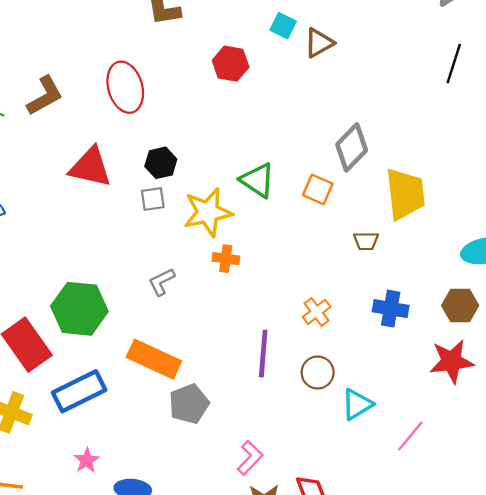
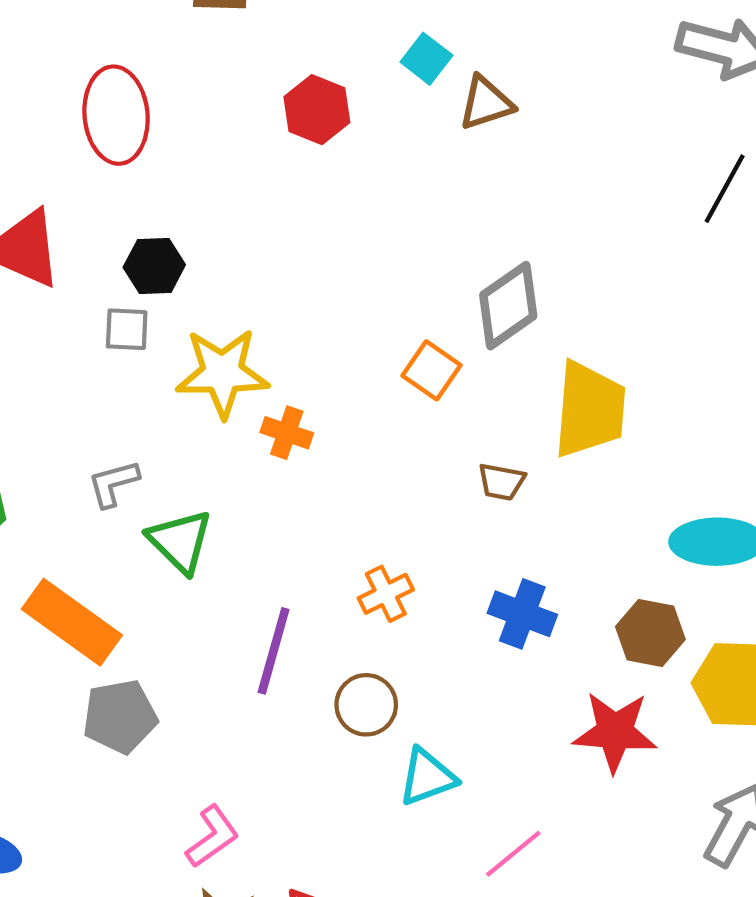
green triangle: (257, 180) -> (180, 541), moved
orange cross: (226, 259) -> (287, 433), moved

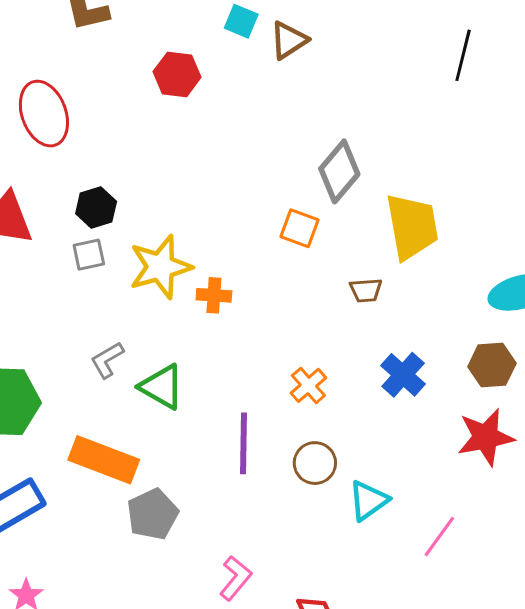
blue cross: (522, 614) -> (403, 375), turned 36

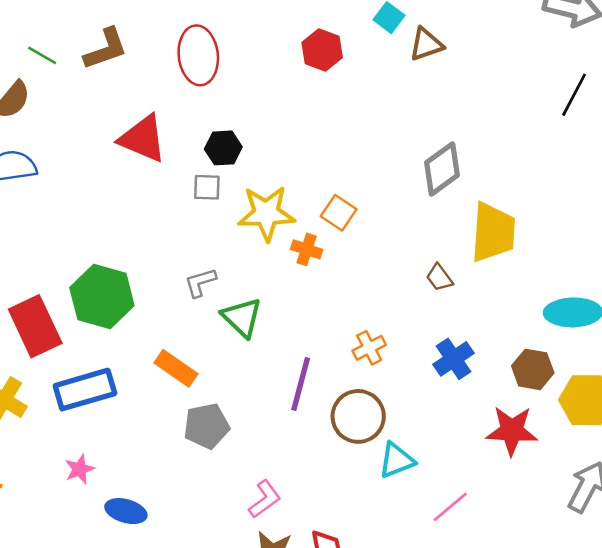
orange square: (300, 228) -> (339, 213), moved
brown trapezoid: (366, 290) -> (439, 278), turned 44
orange rectangle: (104, 460) -> (176, 368), size x0.7
brown circle: (315, 463) -> (358, 416), size x1.4

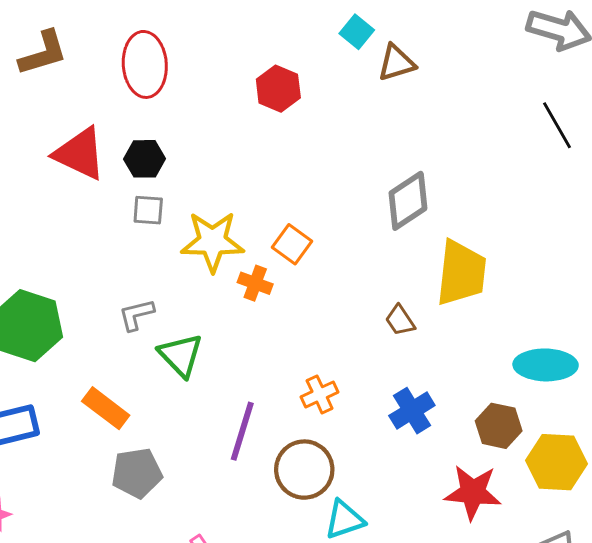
red hexagon: (322, 50) -> (278, 89), moved
black line: (574, 95) -> (557, 125), turned -60
black hexagon: (223, 148) -> (144, 159), moved

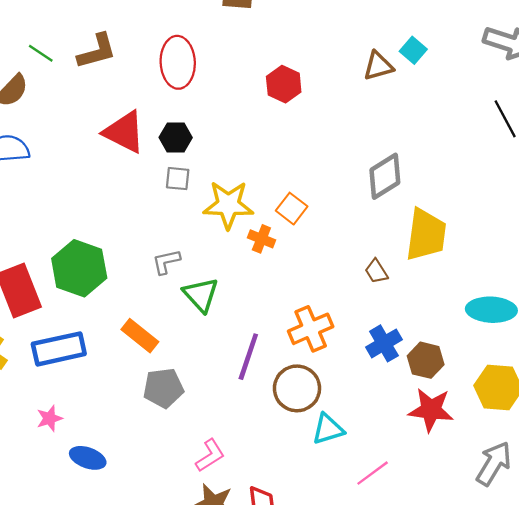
cyan square: (357, 32) -> (413, 50), moved
orange cross: (320, 394) -> (311, 329), size x1.5
brown hexagon: (499, 426) -> (426, 360), moved

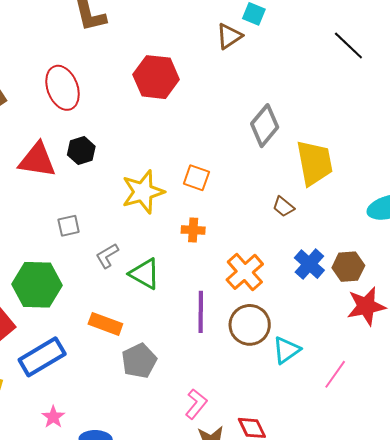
red hexagon: (284, 84) -> (156, 77), size x1.4
gray square: (178, 179) -> (69, 226), moved
orange cross: (261, 239) -> (193, 230), moved

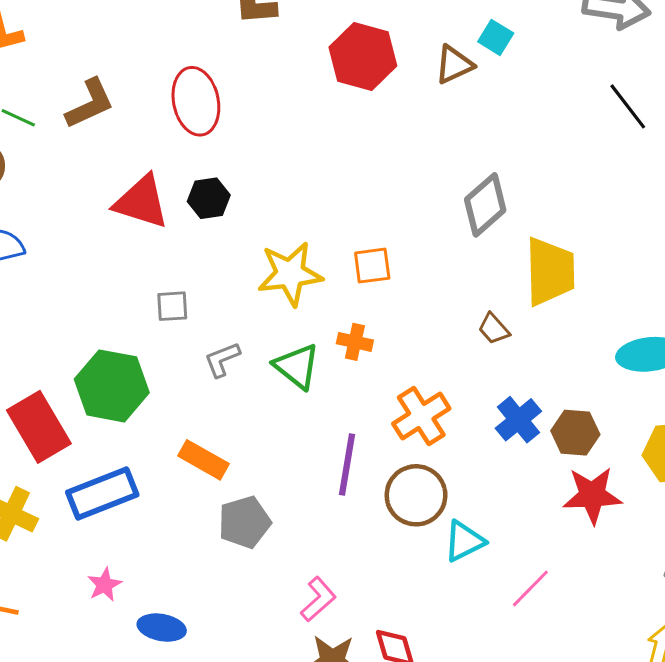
red hexagon: (156, 77) -> (363, 56), moved
orange square: (196, 178) -> (372, 266), turned -36
green triangle: (145, 274) -> (297, 366), moved

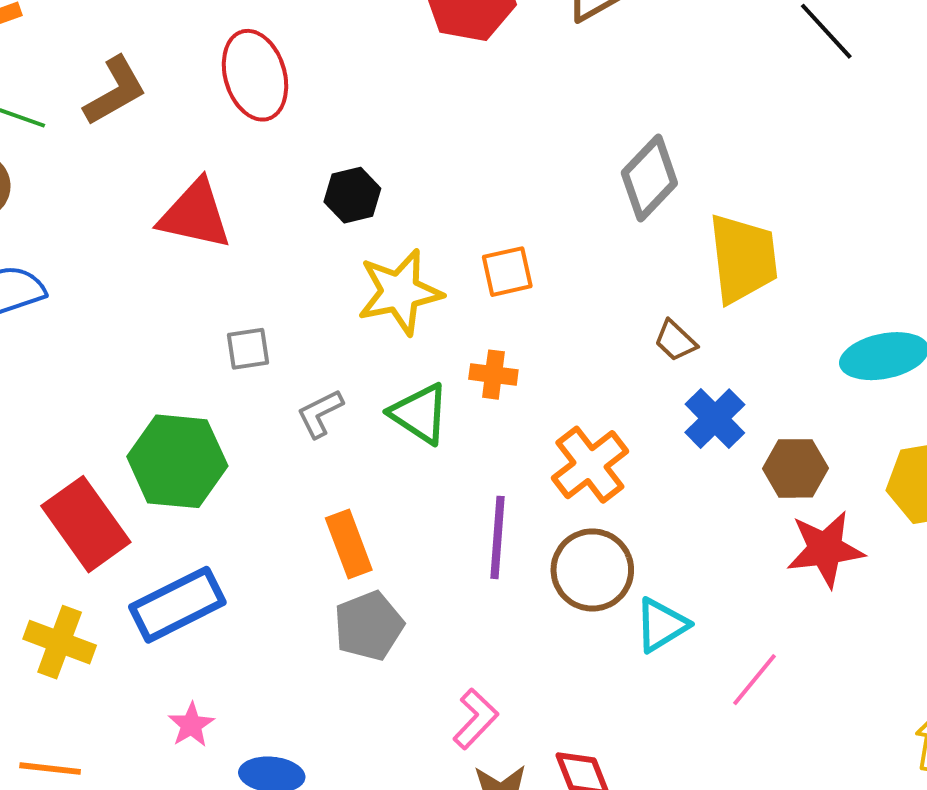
black hexagon: (209, 198) -> (352, 195), moved
blue cross: (518, 420) -> (715, 419), moved
orange rectangle: (204, 460) -> (349, 544), moved, turned 45

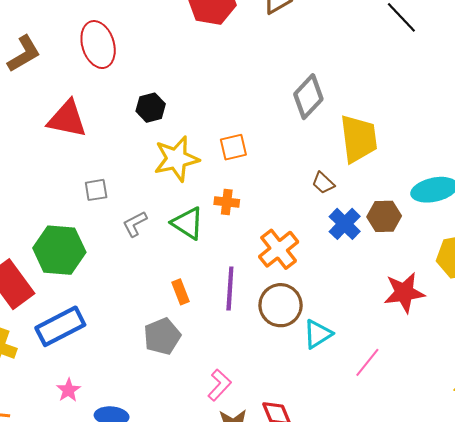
brown hexagon: (795, 468) -> (384, 216), moved
orange rectangle: (349, 544) -> (180, 292), moved, size x0.7

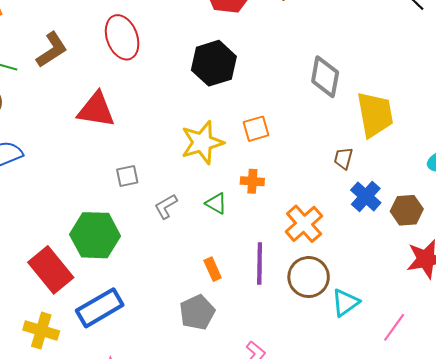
gray diamond: (308, 97) -> (325, 77), turned -30
black hexagon: (151, 108) -> (214, 63), moved, size x1.6
brown trapezoid: (323, 183) -> (343, 158), turned 65
brown hexagon: (384, 216) -> (407, 210), moved
green triangle: (188, 223) -> (216, 203), size x0.7

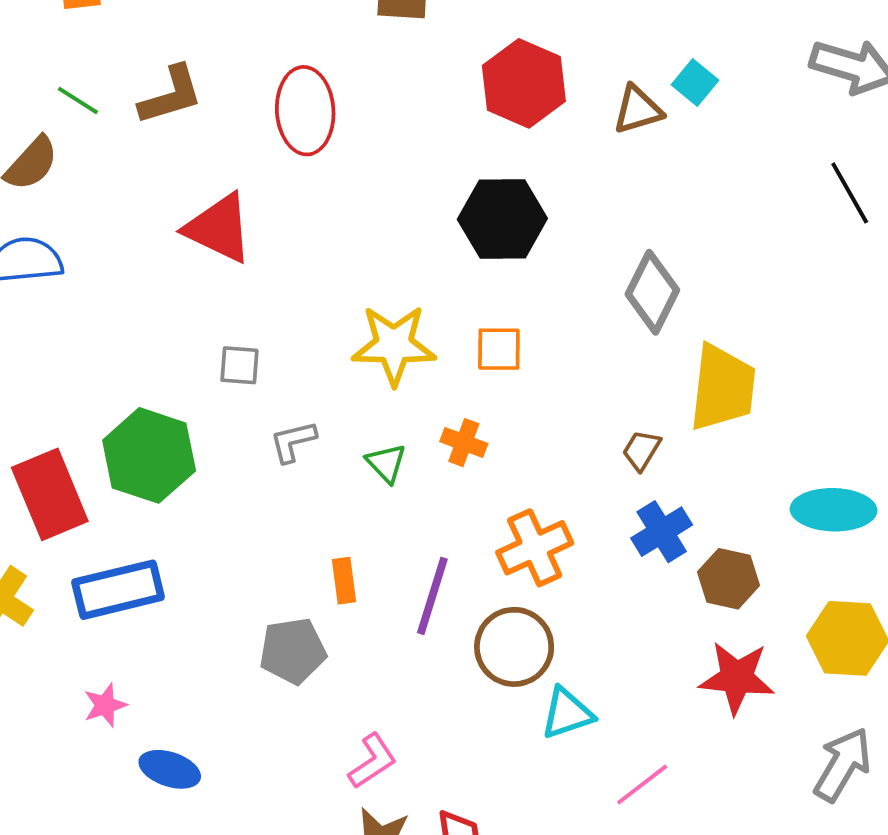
black hexagon: (214, 63) -> (502, 219), moved

